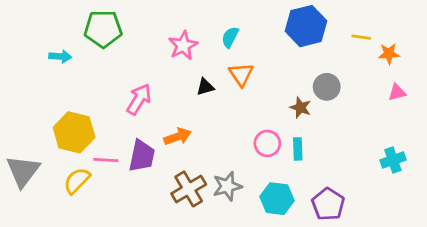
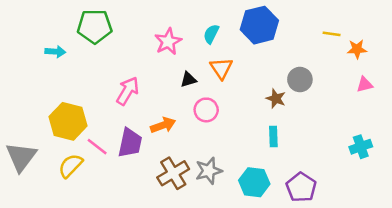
blue hexagon: (306, 26) -> (259, 25), moved
pink circle: (267, 143) -> (206, 110), moved
pink line: (106, 160) -> (97, 147), turned 35

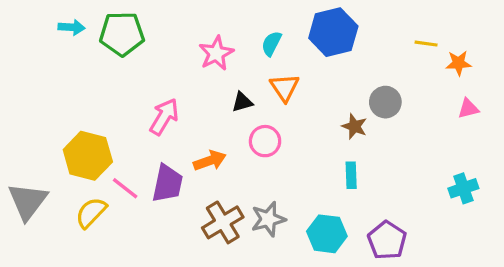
cyan arrow: (55, 52) -> (71, 27), moved

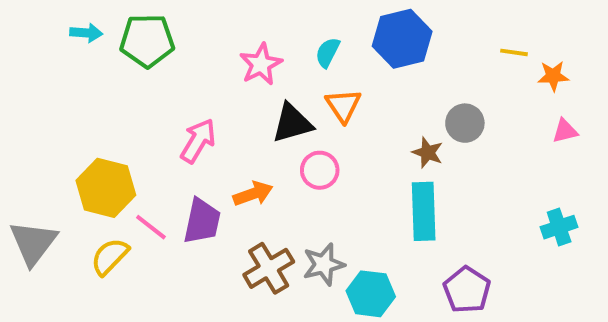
black triangle: (242, 102) -> (292, 123), size x1.6
cyan rectangle: (351, 175) -> (424, 211), size x1.8
cyan hexagon: (327, 234) -> (371, 294), moved

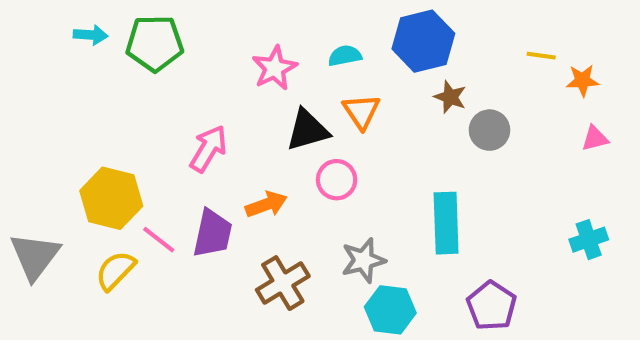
cyan semicircle: (328, 52) -> (345, 56), turned 52
brown star: (428, 153) -> (450, 97), moved
gray star: (324, 264) -> (363, 260), moved

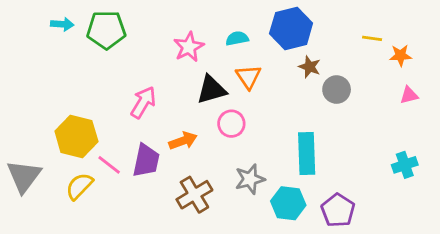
cyan hexagon: (390, 310) -> (288, 203), moved

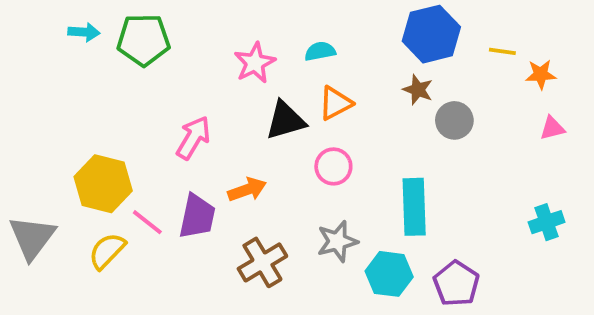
blue hexagon: (291, 28) -> (431, 34), moved
orange triangle: (248, 77) -> (335, 103), turned 36
pink circle: (231, 124) -> (333, 166), moved

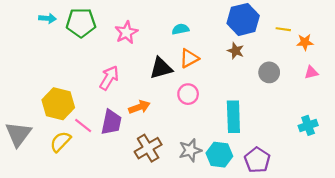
pink star: (255, 63) -> (126, 32), moved
gray circle: (454, 120) -> (269, 72), moved
gray star: (337, 241) -> (190, 150), moved

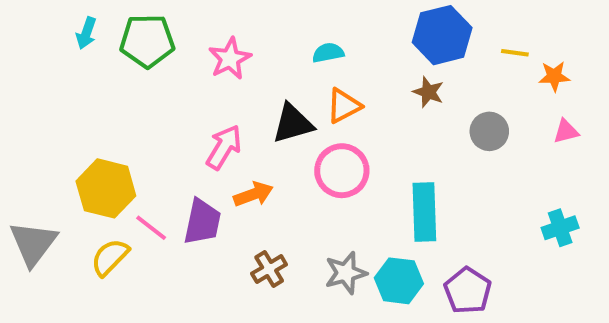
cyan arrow: (47, 18) -> (86, 33), turned 105
pink arrow: (109, 78) -> (224, 147), moved
pink circle: (188, 94) -> (342, 171), size x1.4
brown cross: (148, 148) -> (269, 269), size x0.7

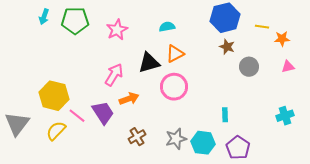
brown star: (428, 92) -> (227, 47), moved
cyan rectangle: (424, 212) -> (225, 115), moved, size x0.5
purple trapezoid: (202, 222) -> (103, 113), turned -45

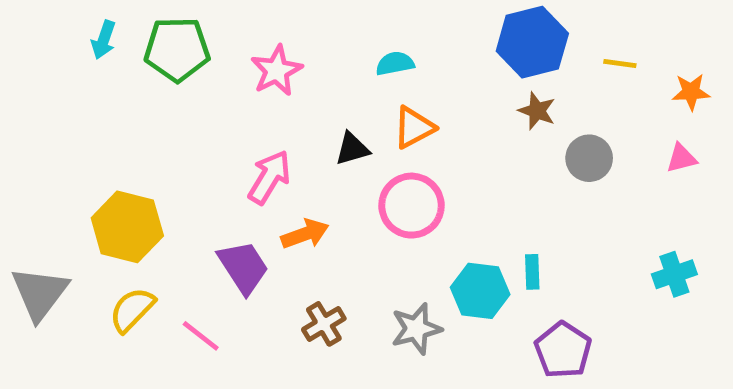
orange star: (282, 39) -> (691, 92), moved
black triangle: (149, 63) -> (352, 149), size x0.7
pink line: (77, 116) -> (201, 336), moved
cyan hexagon: (203, 143) -> (480, 291), moved

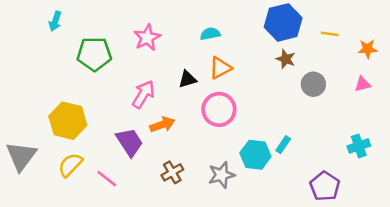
green pentagon: (177, 49) -> (94, 54), moved
cyan rectangle: (532, 272) -> (283, 145), turned 36
purple pentagon: (563, 350) -> (325, 186), moved

